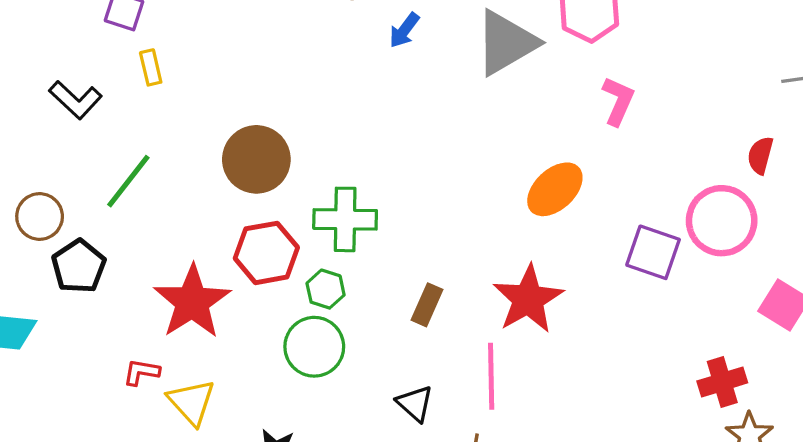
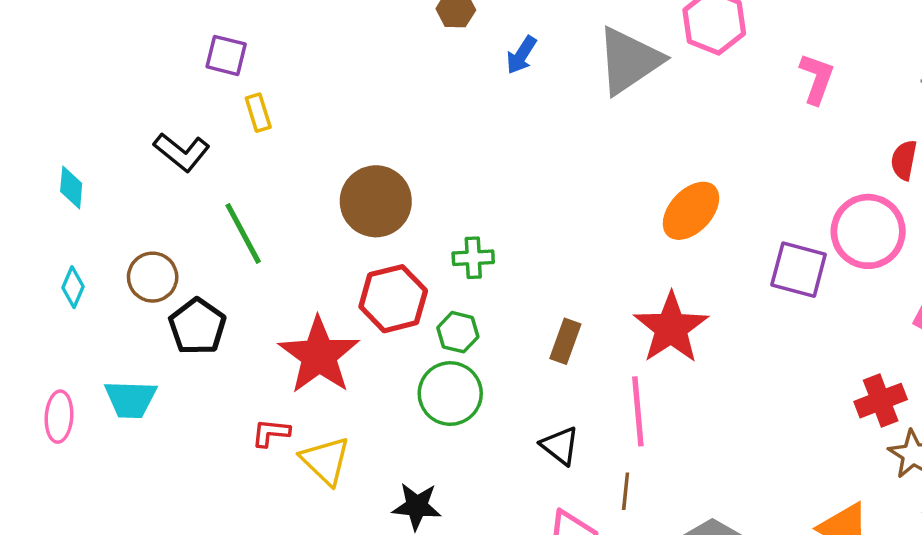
pink L-shape: (618, 101) -> (817, 79), moved
green line: (128, 181) -> (243, 233), turned -62
green cross: (345, 219) -> (473, 258), size x0.6

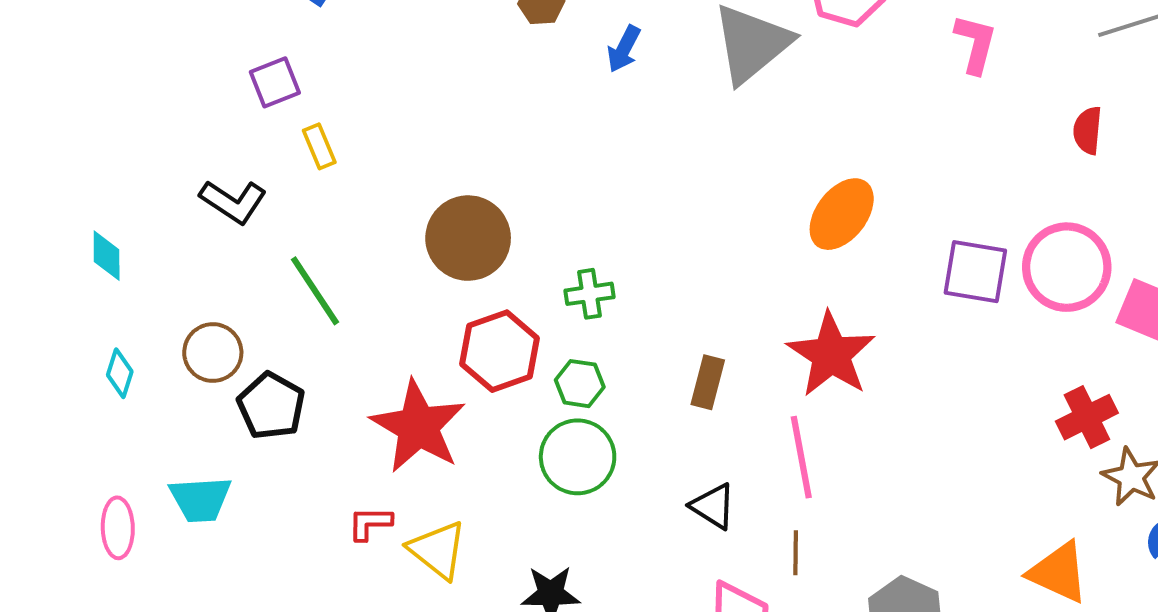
purple square: (226, 55) -> (275, 82), turned -30
pink circle: (868, 231) -> (1067, 267), moved

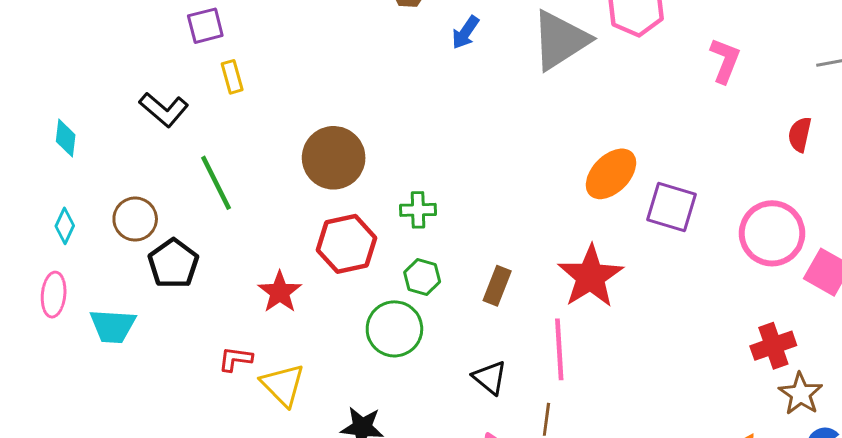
purple square: (975, 272) -> (671, 207), moved
green hexagon: (580, 384) -> (422, 277), moved
red star: (418, 426) -> (280, 292), size x0.6
pink ellipse: (118, 528) -> (54, 295), moved

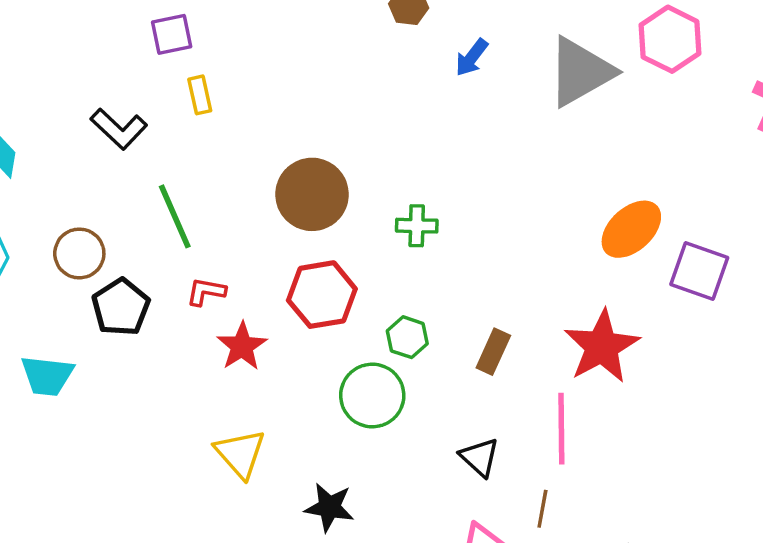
green cross: (418, 210) -> (417, 226), moved
red L-shape: (235, 359) -> (206, 292), moved

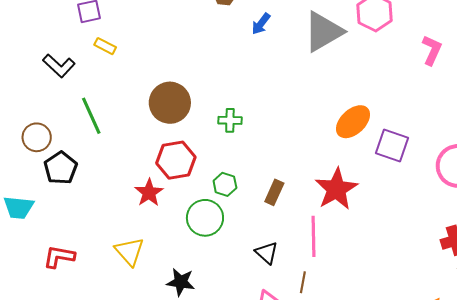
yellow rectangle: (200, 95) -> (105, 46), turned -50
red L-shape: (206, 292) -> (59, 257), moved, size x1.4
red star: (242, 346) -> (149, 193), moved

